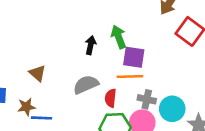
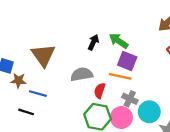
green arrow: (119, 37) -> (119, 41), turned -48
brown triangle: (37, 73) -> (43, 55), size x1.6
brown star: (26, 107) -> (18, 81), moved

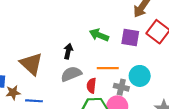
black arrow: (93, 42) -> (68, 51), moved
purple square: (127, 61) -> (130, 38), moved
cyan circle: (149, 112) -> (140, 76), moved

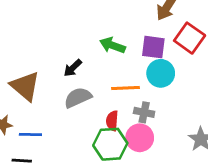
black arrow: (68, 51) -> (73, 68), turned -144
cyan circle: (140, 76) -> (161, 73), moved
red semicircle: (91, 86) -> (112, 121), moved

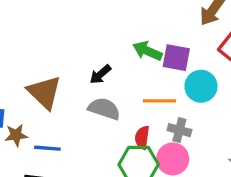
purple square: (153, 47) -> (176, 58), moved
gray semicircle: (78, 98) -> (104, 109), turned 40

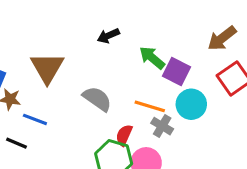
black arrow: (100, 74) -> (108, 36), moved
gray cross: (179, 130) -> (162, 126), moved

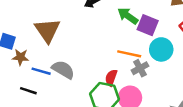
gray semicircle: (97, 99) -> (63, 70), moved
gray cross: (162, 126) -> (140, 68), turned 35

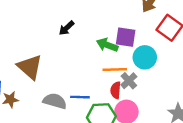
green arrow: (128, 16) -> (107, 45), moved
blue line: (41, 71) -> (80, 97), moved
red semicircle: (111, 78) -> (116, 90), moved

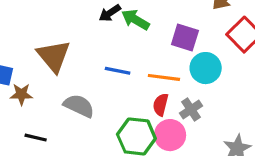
green arrow: (107, 45) -> (135, 20), moved
gray cross: (129, 81) -> (191, 110), moved
blue line: (80, 97) -> (118, 71), moved

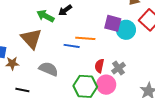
green arrow: (135, 20) -> (45, 16), moved
cyan circle: (206, 68) -> (126, 30), moved
orange line: (164, 77) -> (85, 38), moved

